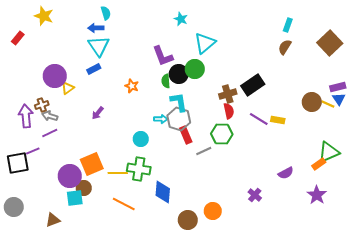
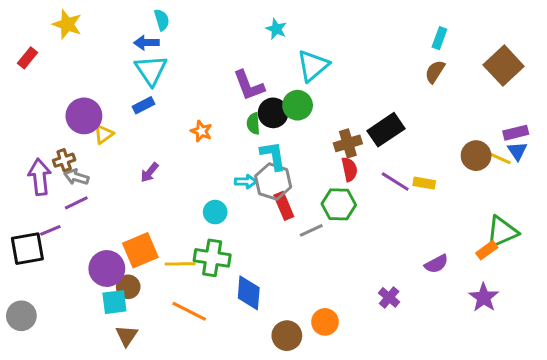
brown triangle: (53, 220) -> (127, 336), moved, turned -35

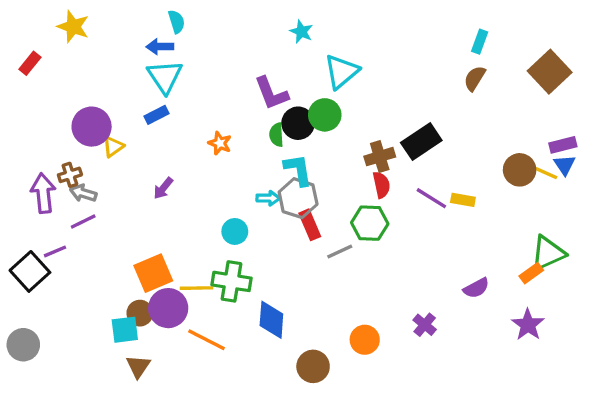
black square: (27, 249) -> (30, 271), turned -32
purple circle: (107, 268) -> (168, 308), moved
orange circle: (325, 322) -> (365, 340), moved

